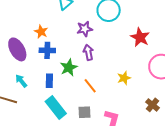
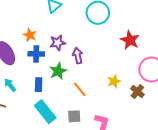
purple star: (85, 29) -> (58, 43), moved
brown cross: (152, 105) -> (137, 92), moved

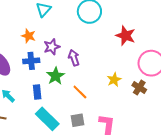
orange star: (30, 35) -> (29, 36), moved

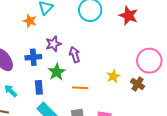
orange star: (29, 36) -> (30, 21), moved
red star: (125, 36) -> (129, 16), moved
orange line: (80, 92) -> (80, 88), turned -42

